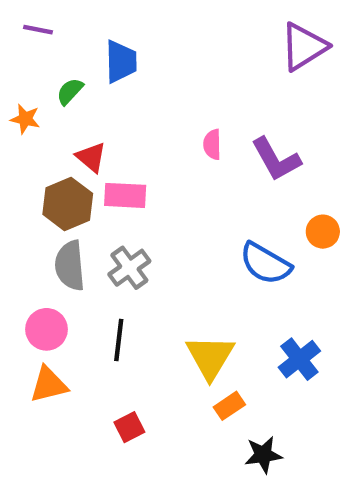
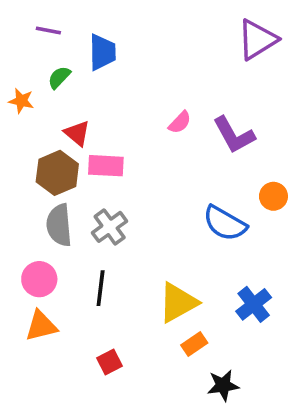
purple line: (38, 30) -> (48, 31), moved
pink semicircle: (212, 144) -> (180, 122), turned -135
yellow triangle: (210, 357) -> (178, 303), turned 30

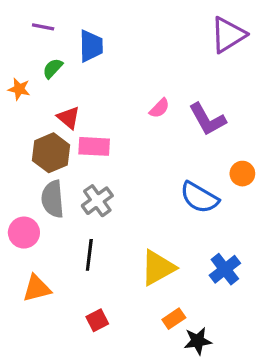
pink circle: (39, 279) -> (24, 233), moved
orange rectangle: (194, 344) -> (174, 319), moved

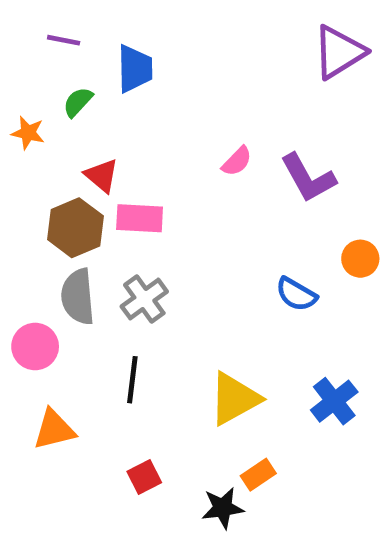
blue semicircle: (199, 197) -> (296, 294), size x0.7
black star: (198, 341) -> (223, 508), moved

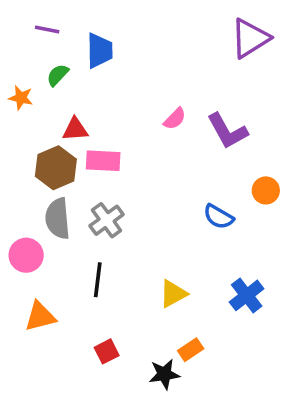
red triangle: (102, 176) -> (75, 129), turned -44
yellow triangle: (234, 399) -> (173, 294), size x0.7

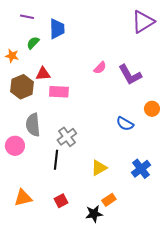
brown hexagon: (56, 168) -> (22, 87), moved
gray cross: (107, 220) -> (67, 137), moved
orange triangle: (40, 316) -> (23, 198), moved

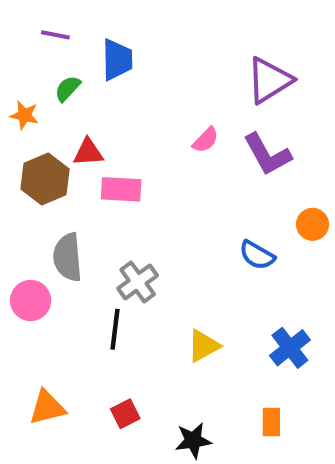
purple triangle: (143, 22) -> (269, 80), moved
orange rectangle: (109, 200) -> (271, 422), moved, turned -56

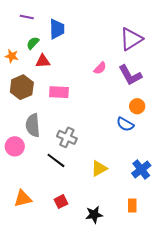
red triangle: (88, 152) -> (43, 61), moved
orange circle: (313, 224) -> (137, 106), moved
gray cross: (138, 282) -> (67, 137), turned -30
black line: (115, 329) -> (56, 160), turned -60

